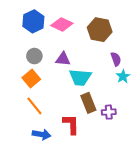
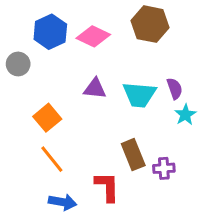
brown hexagon: (100, 30) -> (150, 24), moved
gray circle: (34, 56) -> (18, 64), moved
cyan trapezoid: (80, 77) -> (139, 95), moved

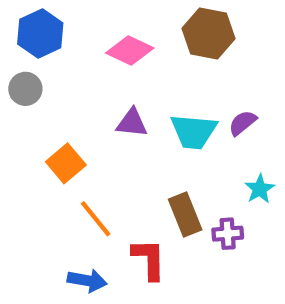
blue hexagon: (50, 32) -> (40, 33), moved
purple semicircle: (175, 89) -> (243, 123), turned -110
cyan star: (185, 115) -> (260, 189), moved
orange line: (52, 159) -> (96, 219), moved

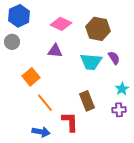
brown hexagon: (209, 33) -> (98, 29), moved
purple triangle: (132, 123) -> (55, 51), moved
purple semicircle: (243, 123) -> (114, 58), turned 96
purple cross: (228, 234) -> (119, 110), moved

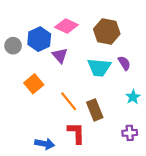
blue hexagon: (19, 16) -> (39, 39), moved
purple triangle: (55, 51) -> (60, 55), turned 42
orange line: (45, 103) -> (69, 101), moved
purple cross: (119, 110) -> (130, 133), moved

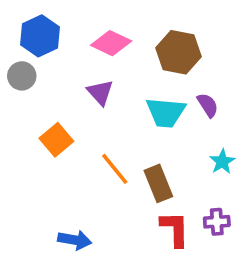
blue hexagon: (39, 39) -> (40, 36), moved
red L-shape: (76, 133) -> (175, 229), moved

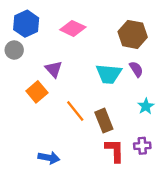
brown hexagon: (178, 52) -> (133, 34), moved
purple triangle: (100, 92) -> (54, 69), moved

